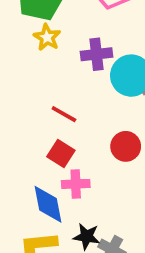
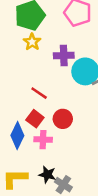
red circle: (126, 146) -> (63, 119), moved
blue diamond: (48, 204) -> (17, 135), moved, turned 32

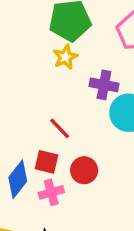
red square: (35, 119) -> (46, 162), turned -36
pink cross: (43, 140) -> (51, 192), turned -30

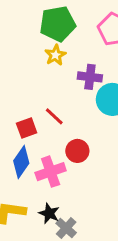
red square: (46, 162) -> (27, 128), moved, turned -30
pink cross: (51, 192) -> (51, 172), size x1.4

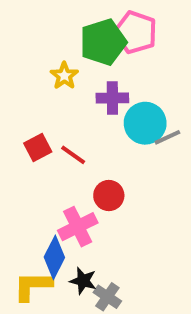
green pentagon: (58, 24) -> (103, 42), moved
red square: (27, 128) -> (38, 147), moved
blue diamond: (21, 162) -> (54, 257), moved

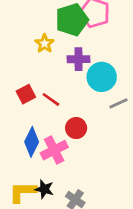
gray line: (167, 137) -> (118, 103), moved
blue diamond: (54, 257) -> (32, 142), moved
black star: (83, 281) -> (44, 189), moved

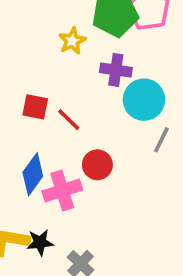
red square: (26, 94) -> (35, 107), turned 30
gray line: (118, 103) -> (161, 140), turned -48
black star: (44, 189) -> (40, 242), turned -30

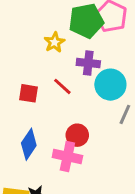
red line: (69, 120) -> (62, 86), moved
pink cross: (62, 190) -> (67, 156), moved, turned 32

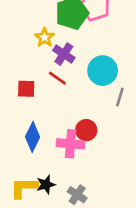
purple cross: (88, 63) -> (64, 54), moved, turned 35
red circle: (77, 135) -> (86, 130), moved

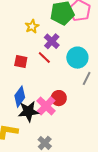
yellow star: (45, 37) -> (32, 26), moved
pink cross: (71, 144) -> (46, 106), turned 30
black star: (46, 185) -> (28, 111), moved, size x1.5

